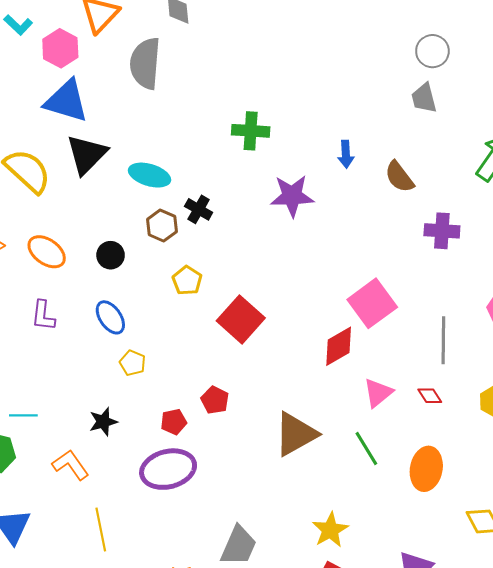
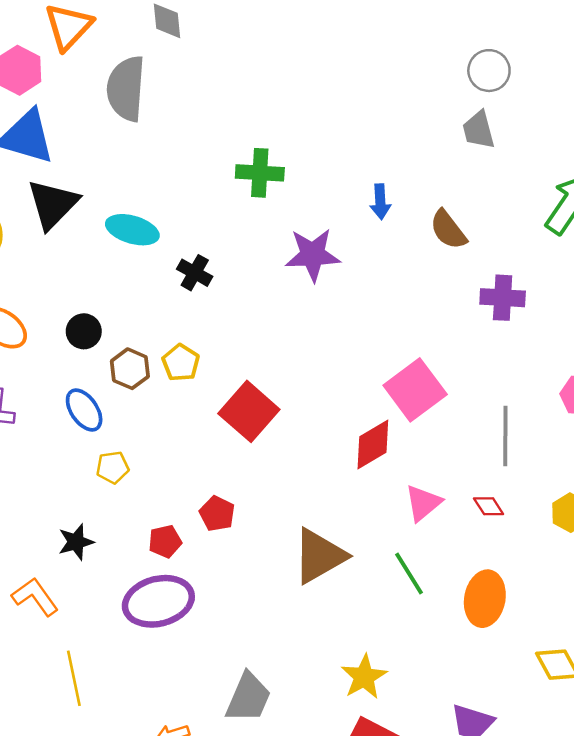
brown hexagon: (162, 226) -> (130, 369), moved
yellow pentagon: (133, 363) -> (113, 467), turned -30

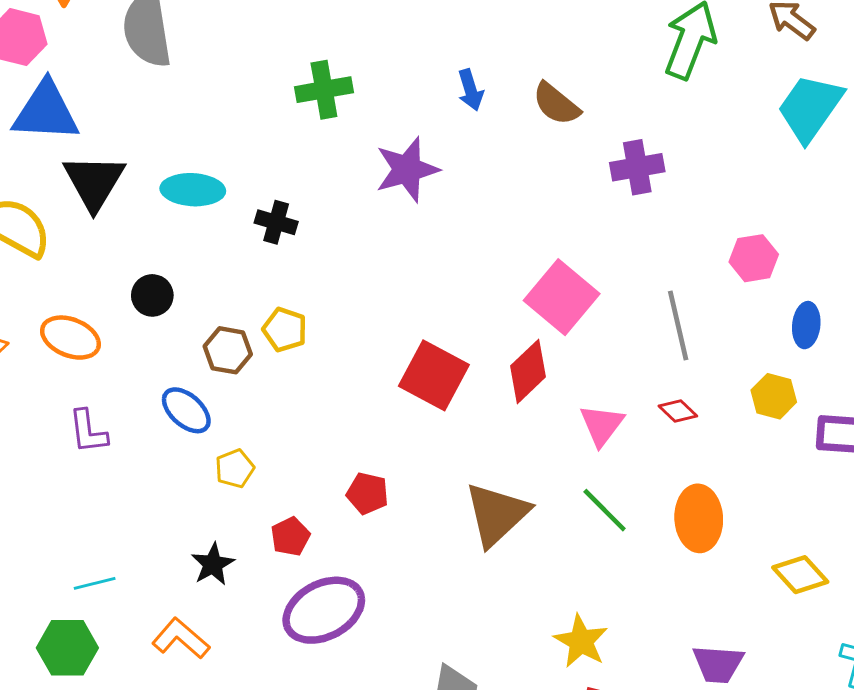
black circle: (84, 331) -> (152, 295), moved
red square: (249, 411) -> (434, 375), moved
red pentagon: (165, 541) -> (290, 536), moved

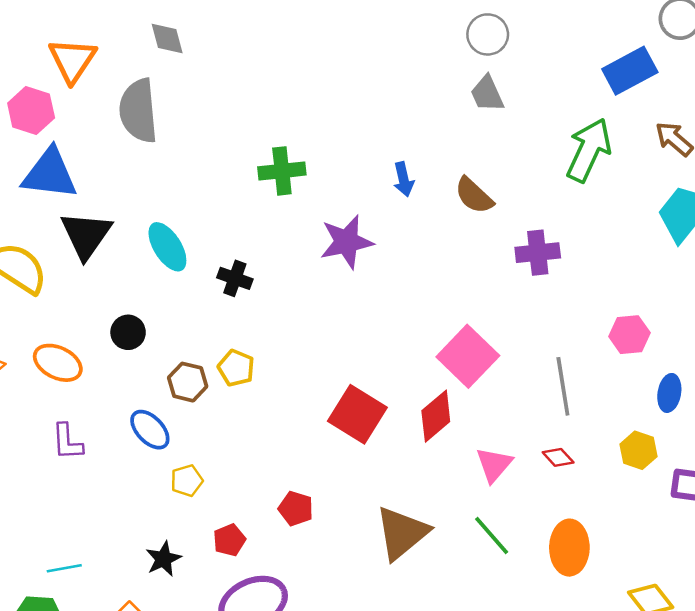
cyan ellipse: (193, 190) -> (167, 247), turned 51

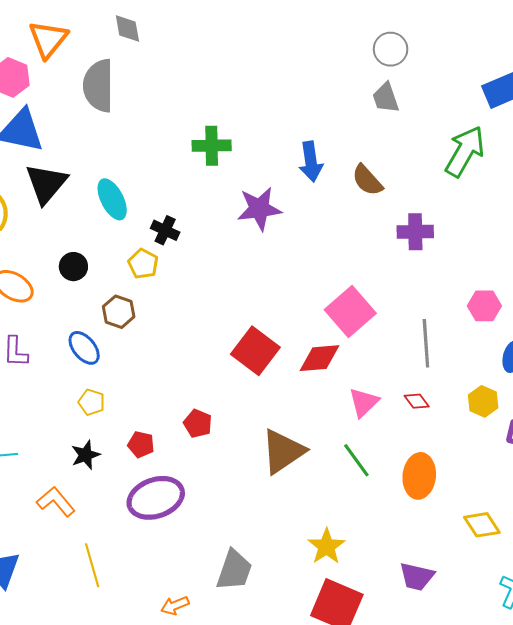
blue arrow: (404, 179) -> (311, 162), size x1.4
yellow pentagon: (236, 368) -> (143, 264), moved
red diamond: (436, 416) -> (320, 358), turned 30
yellow pentagon: (187, 481) -> (92, 402), moved, turned 30
red pentagon: (229, 540) -> (141, 444), turned 30

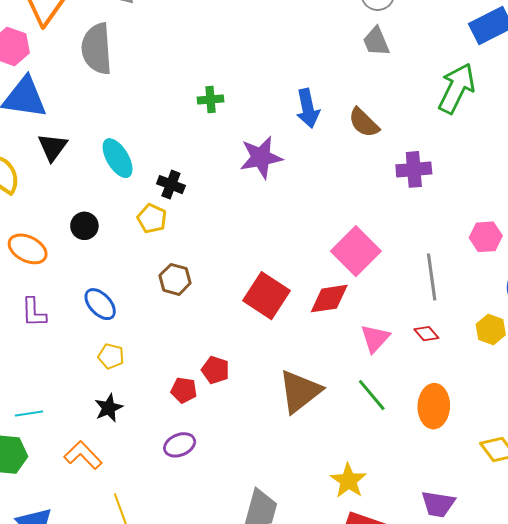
green cross: (212, 146) -> (211, 99), size x0.7
black triangle: (46, 184) -> (53, 147), size x0.7
brown hexagon: (119, 312) -> (175, 279), moved
red pentagon: (141, 444) -> (184, 390), moved
purple ellipse: (156, 498) -> (180, 445), size x0.6

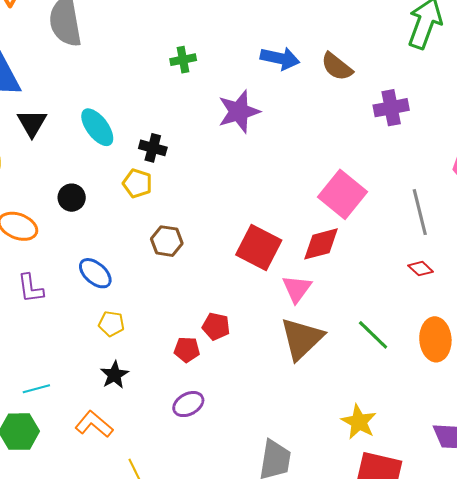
blue arrow: (308, 108) -> (280, 58), turned -60
pink triangle: (375, 338) -> (297, 289), moved

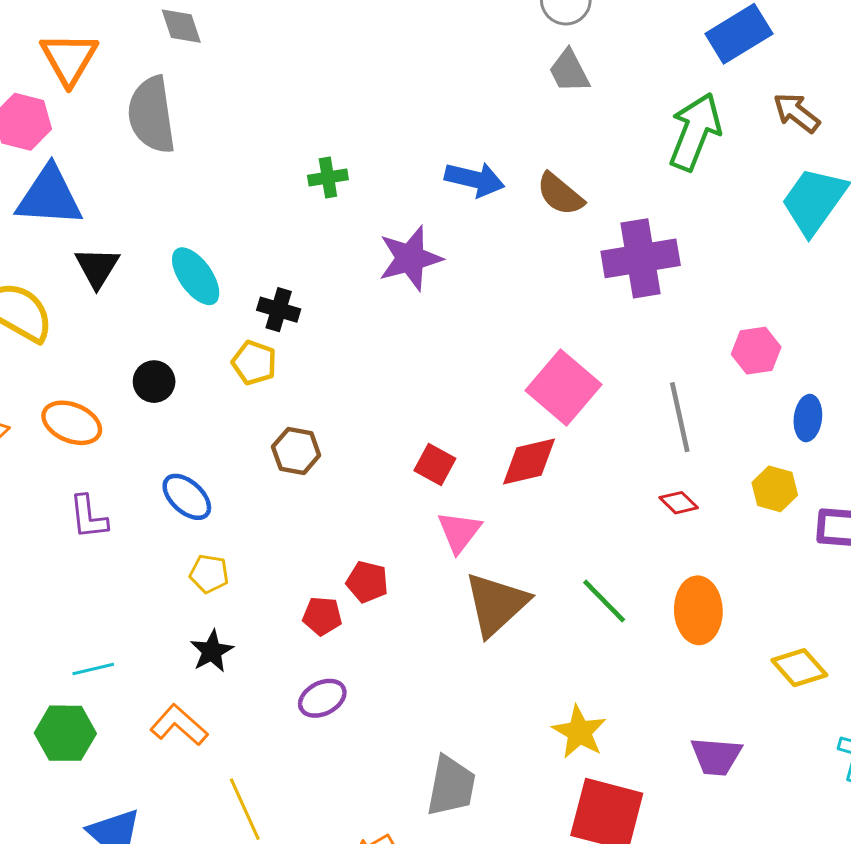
purple cross: (391, 108) -> (641, 258), size x1.4
red square: (259, 248) -> (435, 464), size x0.6
pink triangle: (297, 289) -> (459, 532), moved

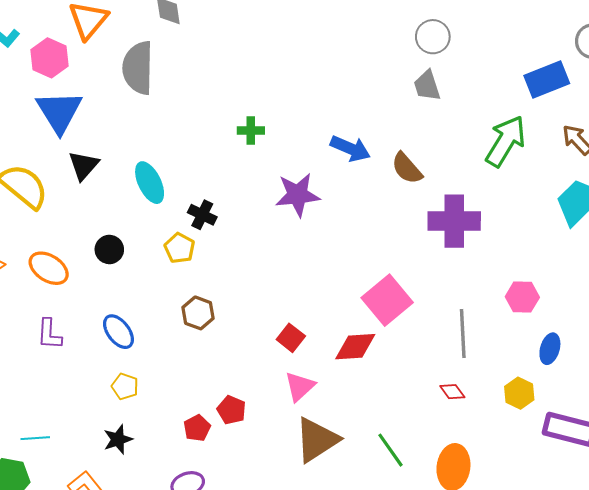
blue triangle: (49, 197) -> (59, 112), turned 45
red pentagon: (322, 616) -> (197, 428), turned 30

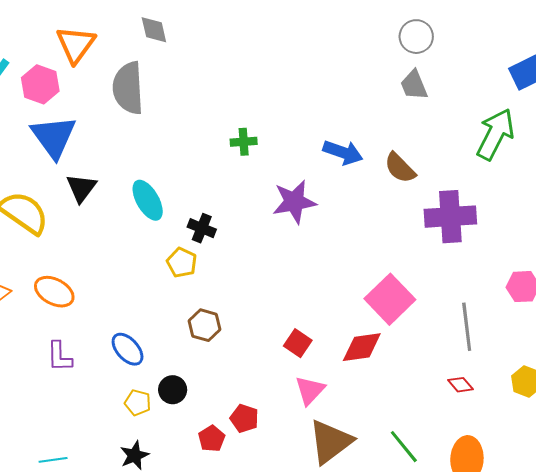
black circle: (109, 249) -> (173, 390), moved

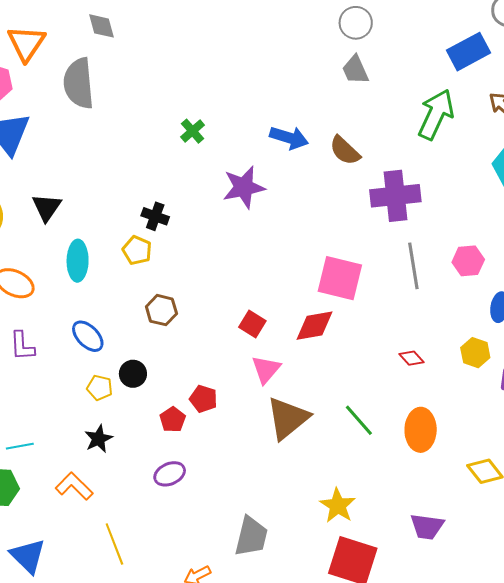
green cross: (244, 142) -> (193, 131), turned -35
black triangle: (81, 188) -> (47, 207), moved
cyan ellipse: (148, 200) -> (78, 261), moved, turned 33
pink square: (390, 299) -> (340, 278), turned -30
gray line: (467, 327) -> (413, 266), moved

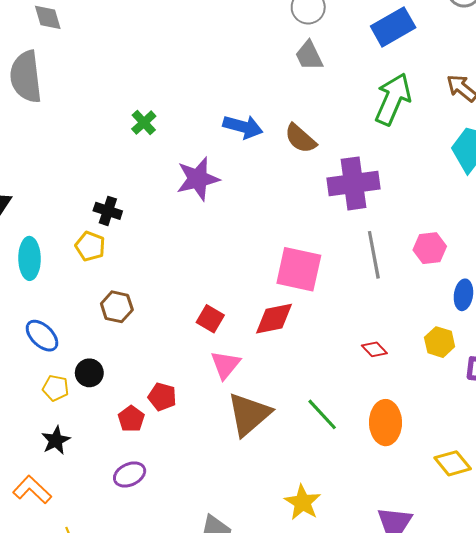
blue rectangle: (469, 52) -> (393, 27), moved

